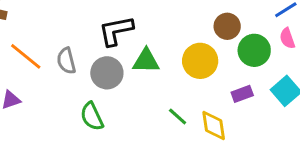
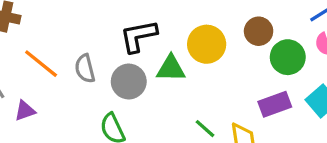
yellow circle: (200, 61) -> (207, 44), moved
purple rectangle: (242, 94) -> (275, 104), size x1.4

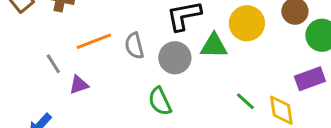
orange line: (41, 64) -> (94, 41), turned -60

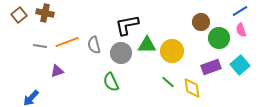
yellow circle: (247, 23) -> (172, 51), moved
gray line: (53, 64) -> (40, 46), moved, turned -48

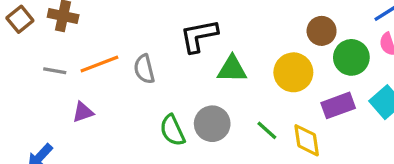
yellow circle: (172, 51) -> (293, 72), moved
gray circle: (121, 53) -> (212, 124), moved

